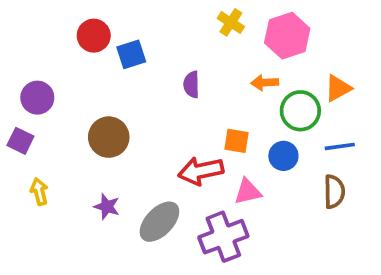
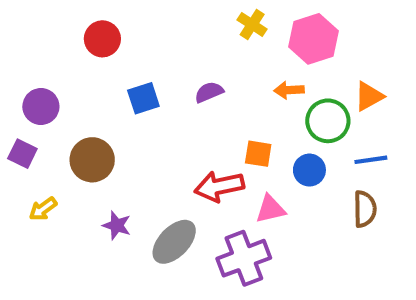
blue square: (131, 54) -> (143, 98), moved
purple semicircle: (191, 84) -> (209, 92), turned 68
brown circle: (109, 137) -> (92, 160), moved
yellow arrow: (39, 192) -> (43, 209), turned -112

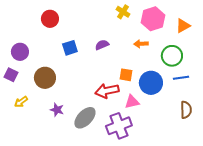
orange triangle: (369, 96) -> (183, 26), moved
green circle: (328, 121) -> (172, 56), moved
blue circle: (309, 170) -> (151, 83), size x1.5
brown semicircle: (365, 209) -> (186, 110), moved

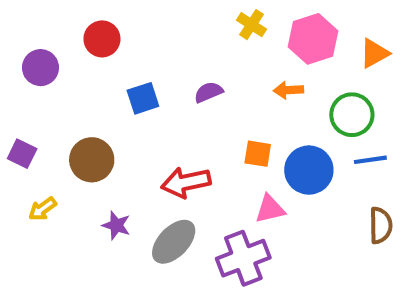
purple circle: (20, 52) -> (40, 68), moved
red arrow: (107, 91) -> (186, 182), moved

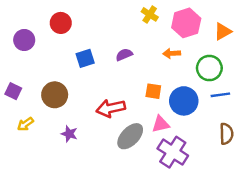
gray ellipse: (174, 242) -> (130, 136), moved
purple cross: (243, 258) -> (173, 152), moved, turned -36

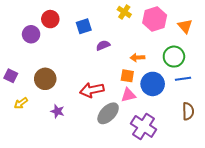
orange triangle: (223, 31) -> (185, 26), turned -42
purple circle: (24, 40) -> (31, 34), moved
orange arrow: (172, 53) -> (137, 58), moved
blue square: (85, 58) -> (84, 26), moved
pink triangle: (161, 124) -> (128, 95), moved

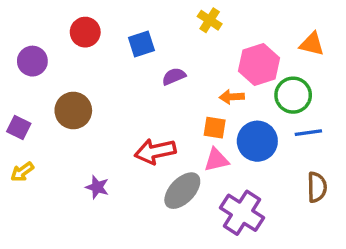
pink hexagon: (155, 19) -> (259, 64), moved
orange triangle: (185, 26) -> (312, 44), turned -35
purple circle: (31, 34) -> (32, 61), moved
brown circle: (45, 79) -> (73, 110), moved
yellow arrow: (21, 103) -> (22, 172), moved

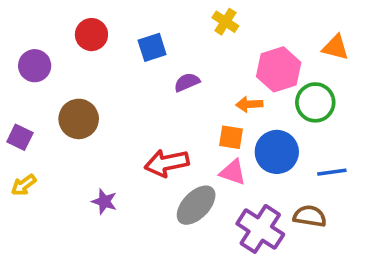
blue line: (308, 133) -> (332, 172), moved
pink triangle: (216, 160) -> (233, 172), turned 32
brown semicircle: (317, 187) -> (310, 216), moved, turned -80

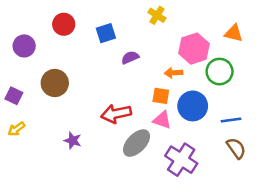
brown semicircle: (310, 216) -> (236, 148), moved, turned 45

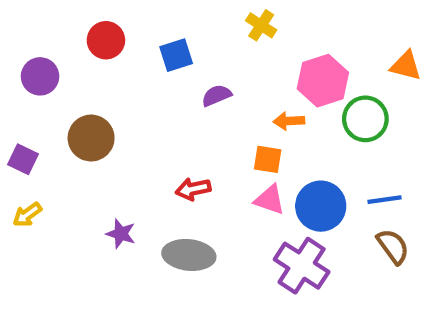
orange triangle: (234, 33) -> (406, 66), moved
blue circle: (193, 106) -> (321, 206), moved
red arrow: (116, 114) -> (193, 189), size x0.7
gray ellipse: (136, 143) -> (189, 255), moved, turned 52

